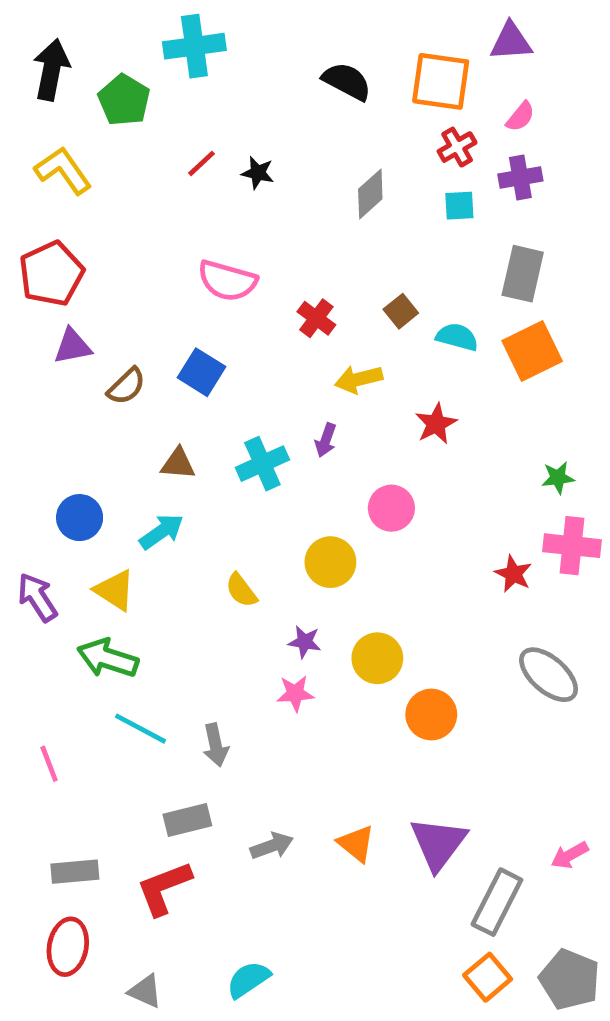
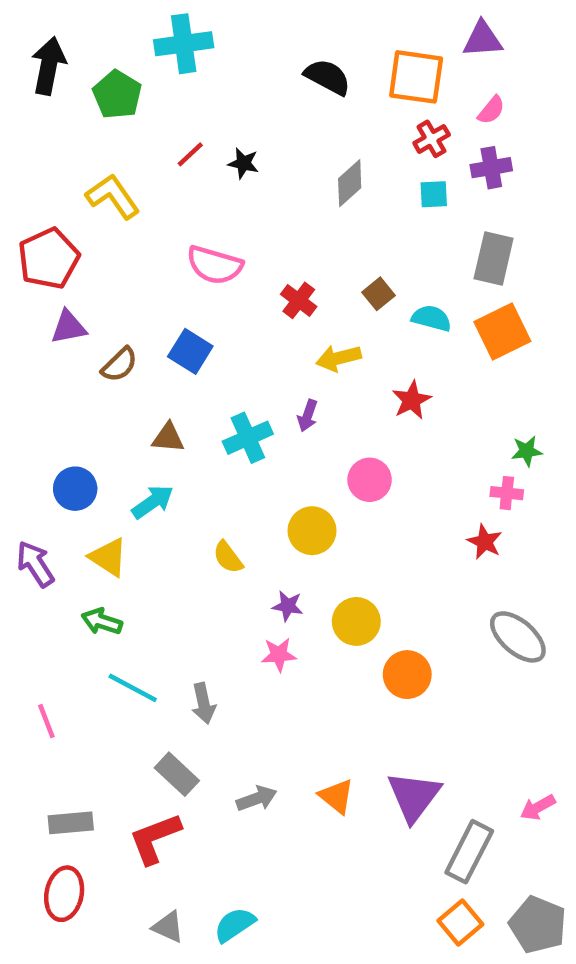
yellow L-shape: (63, 170) -> (113, 196), moved
pink cross: (572, 546) -> (507, 493), moved, size x0.6
green arrow: (108, 658) -> (102, 621), size x0.7
gray rectangle: (187, 820) -> (177, 774), turned 57
gray triangle: (145, 991) -> (168, 927), moved

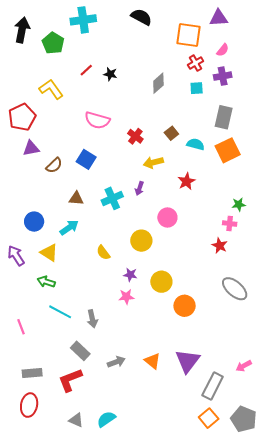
black semicircle: (328, 77) -> (141, 17), moved

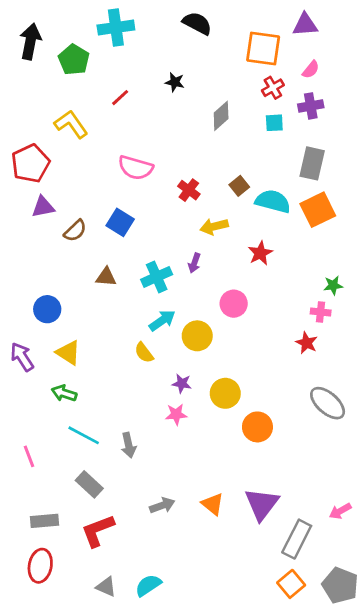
black star: (110, 74) -> (175, 82), moved
cyan semicircle: (196, 144) -> (273, 201), size x1.4
cyan arrow: (69, 228) -> (162, 320), moved
gray rectangle: (80, 351) -> (89, 484), moved

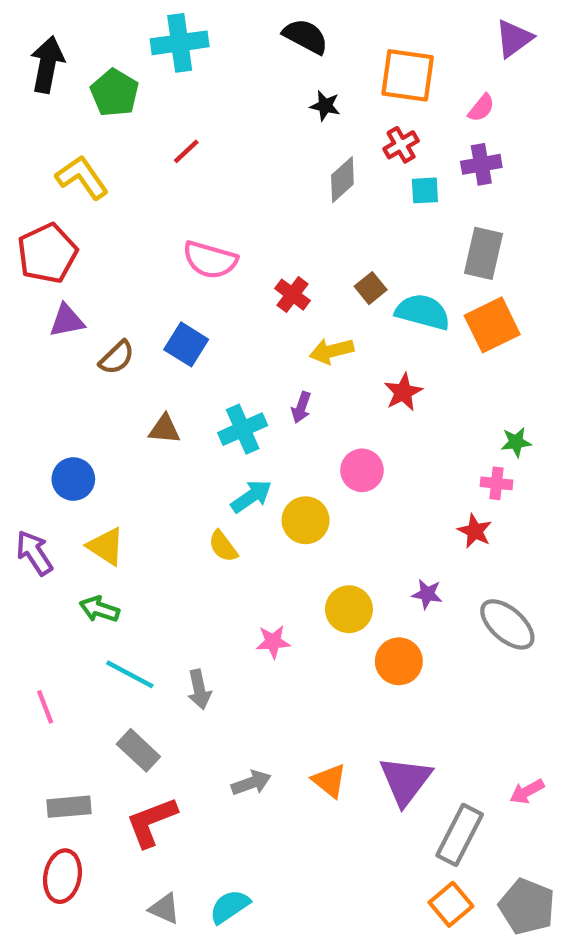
purple triangle: (305, 25) -> (514, 38), moved, turned -32
black star: (175, 82) -> (325, 106), moved
red cross: (273, 88) -> (401, 145), moved
yellow L-shape: (71, 124) -> (82, 177), moved
purple star: (182, 383) -> (427, 594), moved

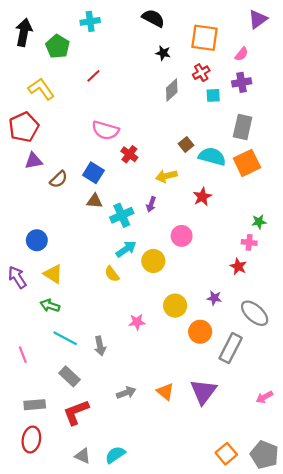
cyan cross: (180, 43) -> (90, 21), size x0.7
red cross: (293, 295) -> (129, 154), moved
brown triangle: (164, 429) -> (95, 201), moved
gray rectangle: (460, 835) -> (231, 348), moved

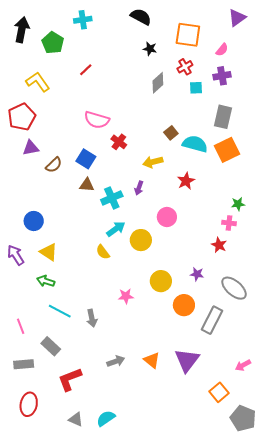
gray rectangle: (69, 376) -> (51, 346), moved
gray rectangle: (35, 405) -> (24, 364), moved
orange square: (226, 454) -> (219, 392), moved

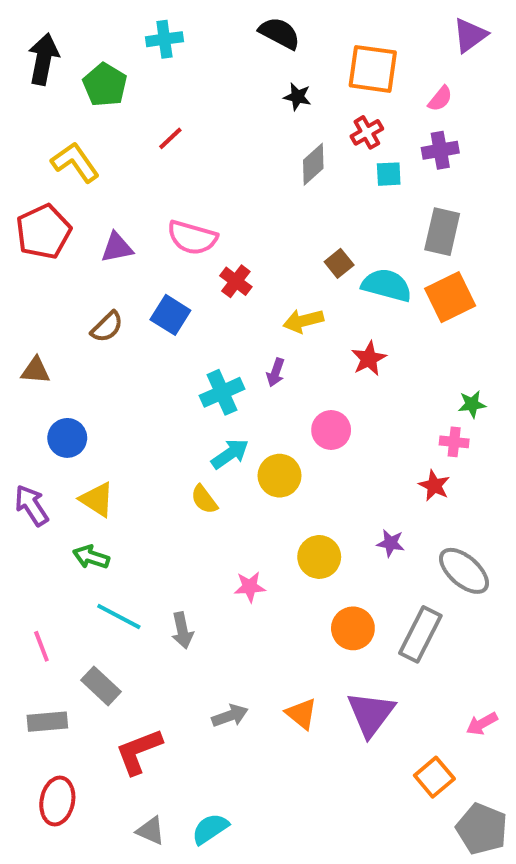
purple triangle: (31, 148) -> (117, 247), moved
brown triangle: (87, 185) -> (36, 370), moved
orange circle: (184, 305) -> (353, 628), moved

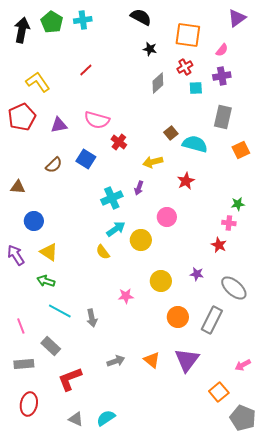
green pentagon: (105, 85) -> (52, 22), moved
orange square: (450, 297) -> (241, 150), moved, size x0.7

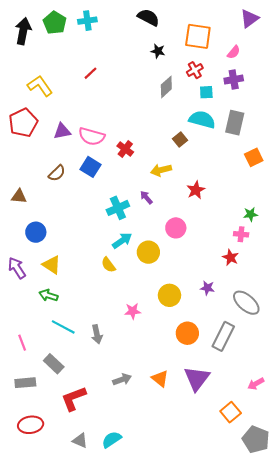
pink semicircle: (97, 120) -> (92, 136), moved
cyan semicircle: (195, 144) -> (202, 120), moved
purple arrow: (139, 188) -> (146, 197), turned 120
red ellipse: (29, 404) -> (31, 425), turned 70

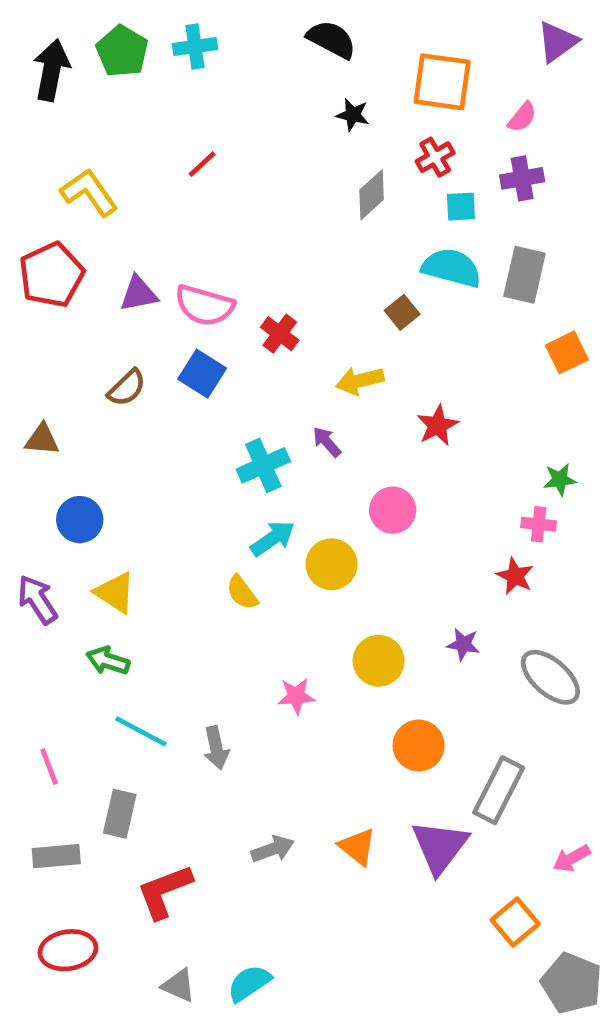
gray rectangle: (223, 336) -> (499, 790), moved
gray rectangle: (54, 364) -> (120, 814), turned 60

